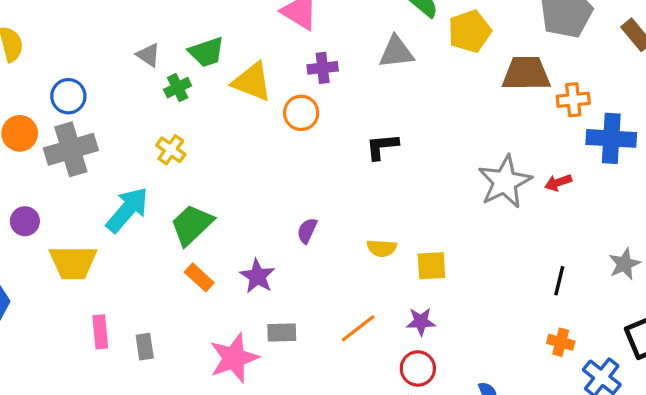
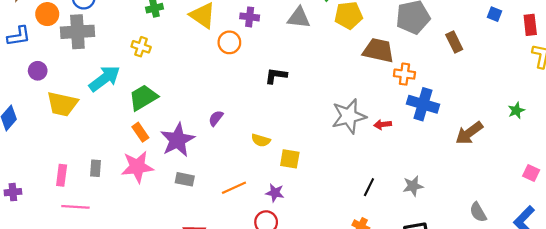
yellow cross: (171, 150) -> (141, 47), turned -30
purple star: (257, 276) -> (178, 140), size x1.5
pink rectangle: (100, 332) -> (62, 175), moved
pink star: (234, 358) -> (137, 167), moved

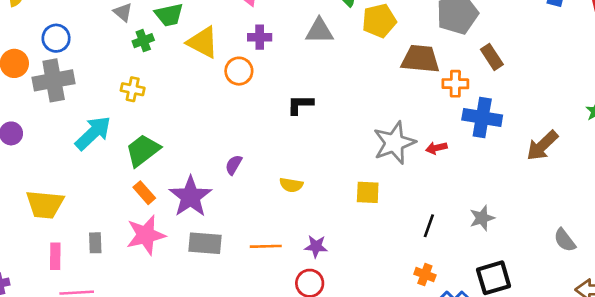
brown rectangle: (454, 42) -> (492, 57), moved
yellow trapezoid: (62, 104) -> (45, 204), moved
yellow square: (290, 159) -> (368, 192), moved
gray rectangle: (185, 179) -> (205, 243), size x1.4
orange line: (234, 188) -> (266, 246), turned 30

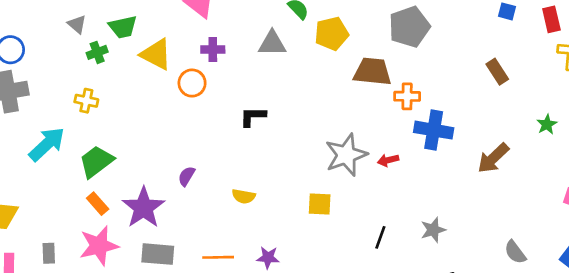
brown rectangle: (492, 57) -> (497, 72), moved

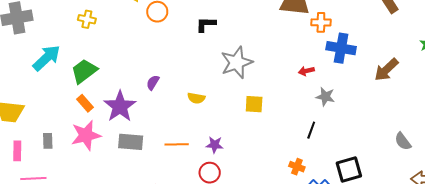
yellow cross: (86, 101) -> (87, 19), moved
black L-shape: (253, 116) -> (206, 24), moved
gray star: (346, 155) -> (237, 62), moved
gray star: (433, 230) -> (325, 97), moved, turned 30
black line: (380, 237) -> (311, 130), moved

